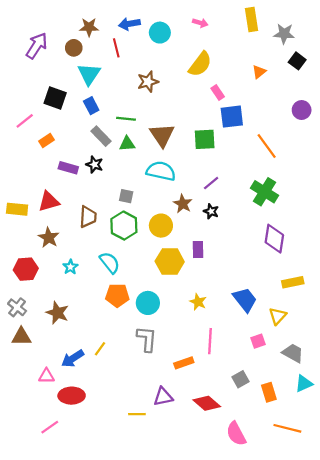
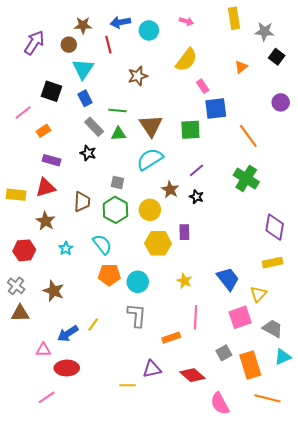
purple rectangle: (68, 168) -> (52, 160), moved
cyan semicircle: (161, 171) -> (150, 159), turned -44
purple diamond: (274, 239) -> (275, 227), moved
pink square: (258, 341) -> (240, 317), size x1.6
orange rectangle: (269, 392) -> (250, 365), size x1.5

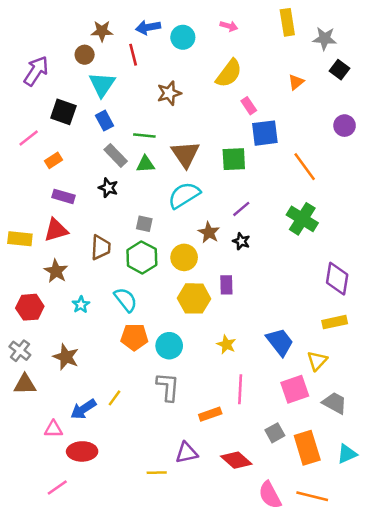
purple arrow: (34, 43) -> (36, 71), moved
cyan triangle: (283, 357) -> (347, 454), moved
orange line: (267, 398) -> (312, 496), moved

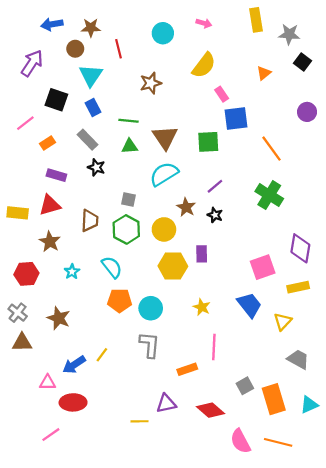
blue arrow: (148, 27) -> (52, 24), moved
gray rectangle: (116, 155) -> (87, 140), moved
pink square: (295, 389) -> (263, 267), moved

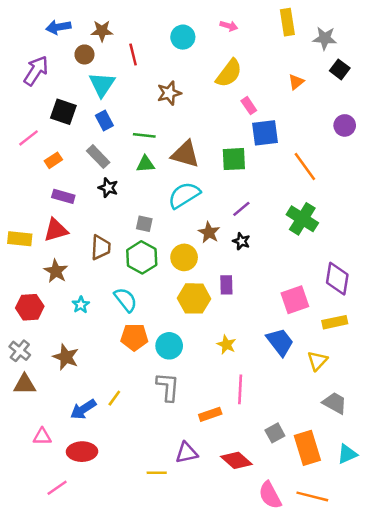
brown triangle: (165, 137) -> (185, 154), turned -40
pink triangle: (48, 382) -> (42, 437), moved

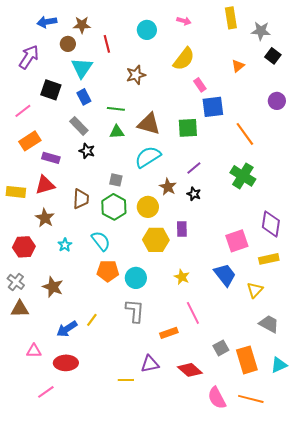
orange rectangle: (53, 160) -> (30, 141), moved, size x1.5
pink line: (240, 389) -> (193, 313), turned -30

